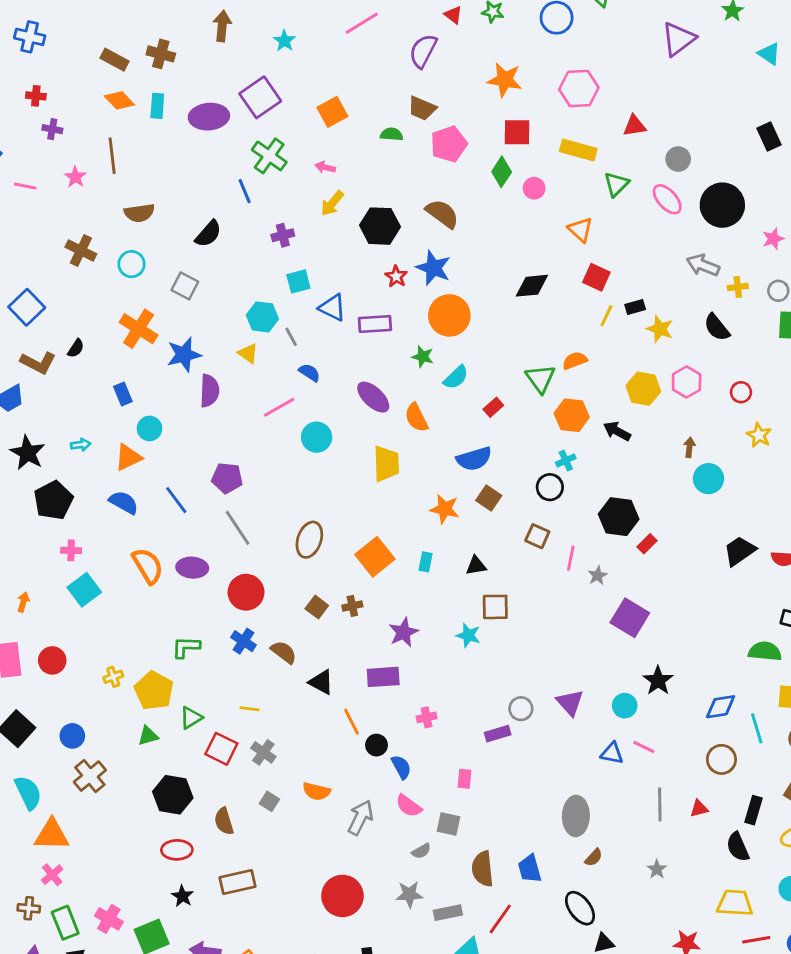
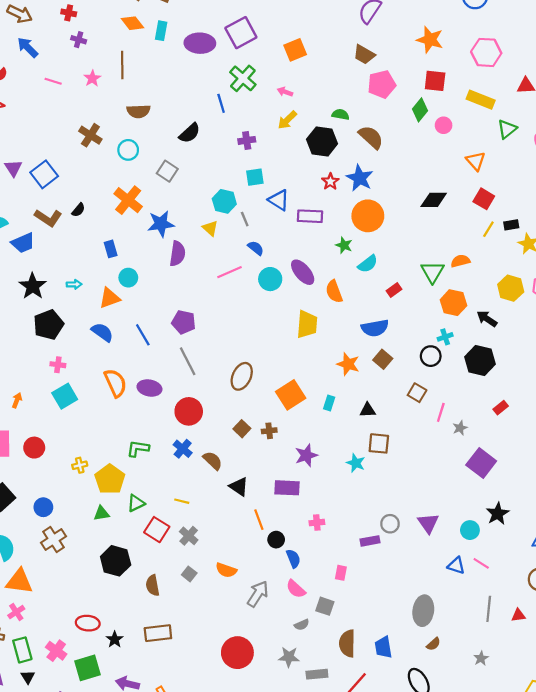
green semicircle: (392, 134) -> (340, 114), moved
cyan circle: (317, 437) -> (270, 279), moved
black hexagon: (619, 517) -> (480, 360), moved
red ellipse: (177, 850) -> (88, 623), moved

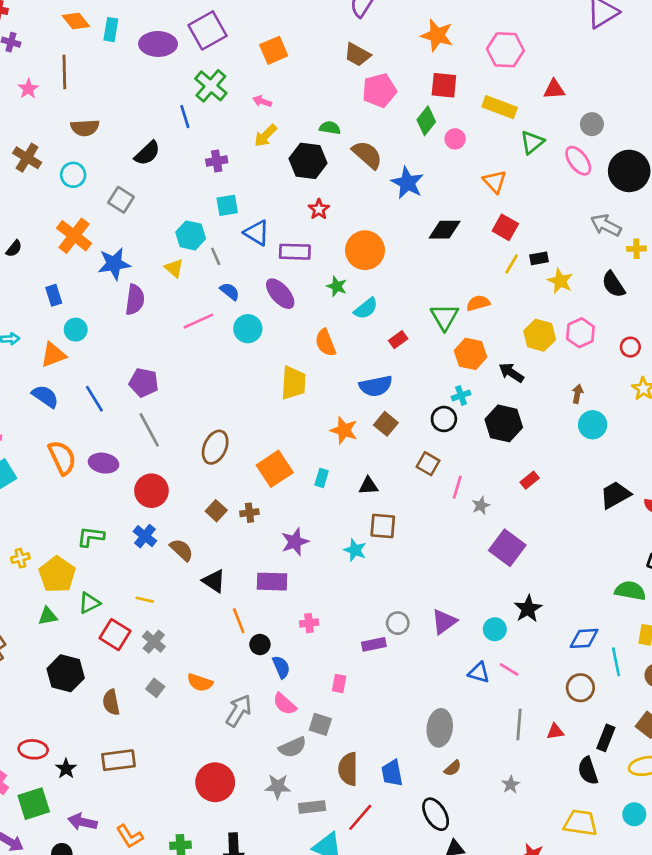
blue star: (360, 178) -> (407, 183), moved
purple ellipse: (303, 272) -> (280, 294), moved
purple triangle: (428, 523) -> (444, 622), turned 30
gray semicircle: (302, 625) -> (293, 747), size x1.5

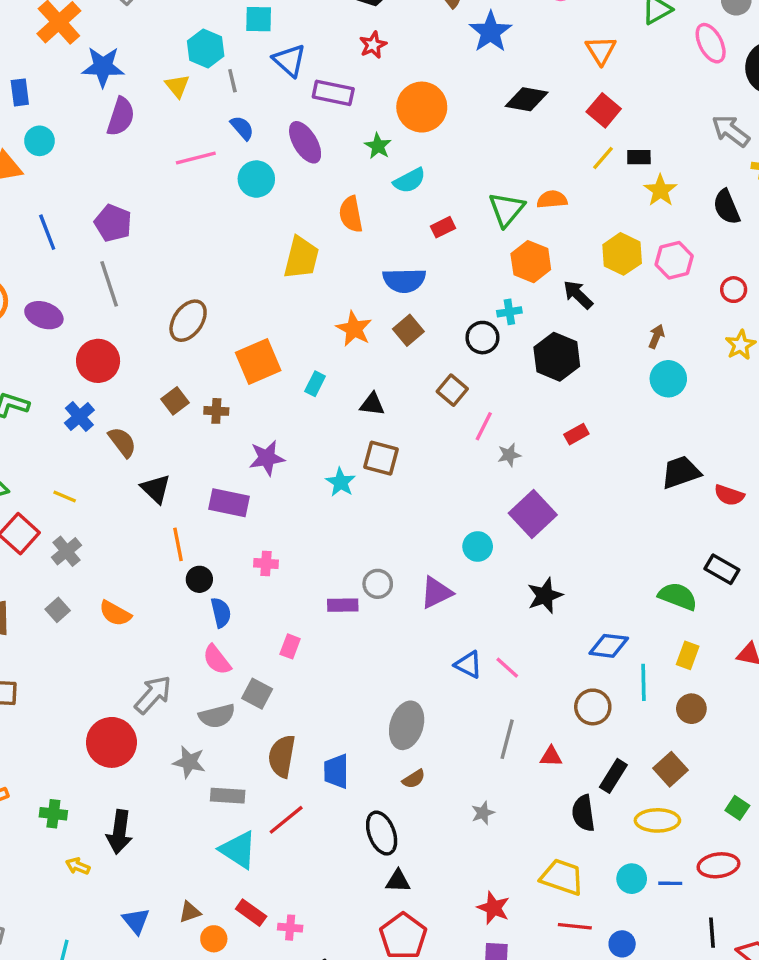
cyan circle: (495, 629) -> (478, 547), moved
gray arrow: (239, 711) -> (153, 695), moved

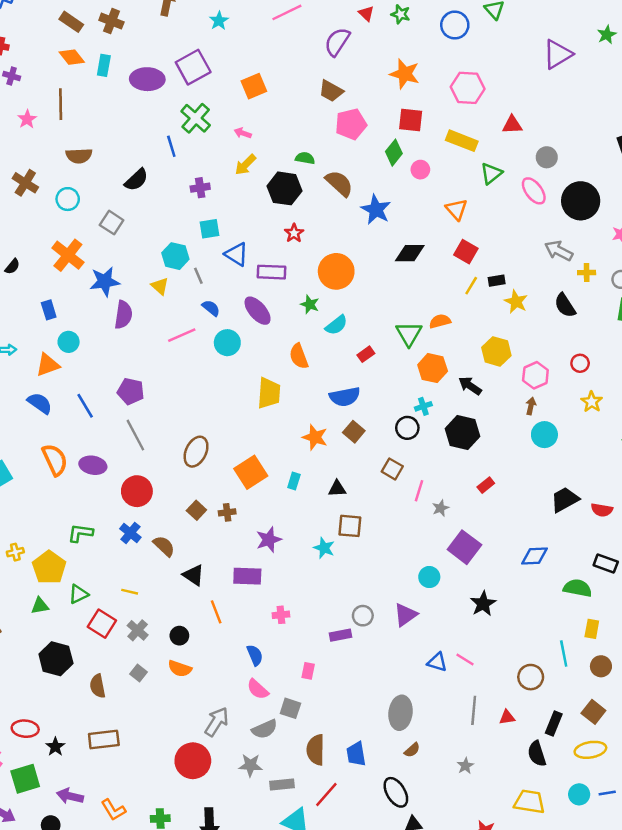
pink hexagon: (674, 260) -> (535, 375), moved
black circle: (199, 579) -> (179, 636), moved
blue diamond: (609, 646) -> (535, 556), moved

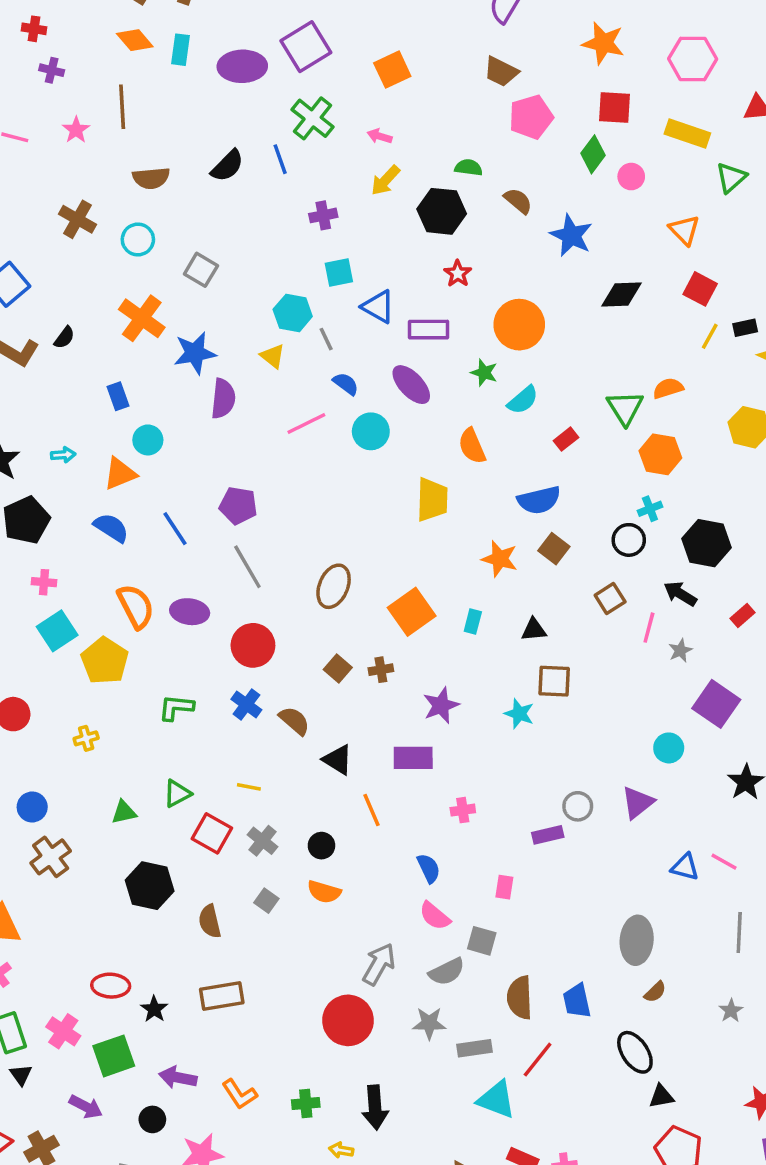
black semicircle: (136, 180) -> (227, 166), moved
brown semicircle: (339, 183) -> (518, 201), size x0.7
black arrow: (470, 386) -> (680, 594), moved
brown square: (392, 469) -> (610, 598), turned 30
yellow pentagon: (49, 568) -> (105, 661), moved

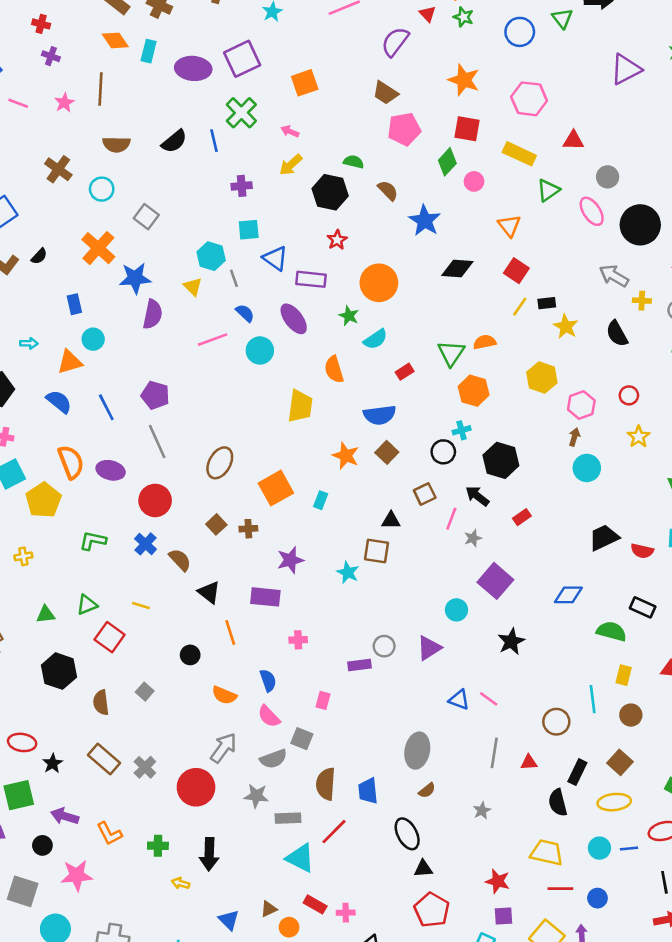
black triangle: (534, 630) -> (391, 520), moved
gray cross: (262, 841) -> (145, 767), moved
orange semicircle: (324, 892) -> (224, 695), moved
brown rectangle: (222, 996) -> (104, 759), turned 44

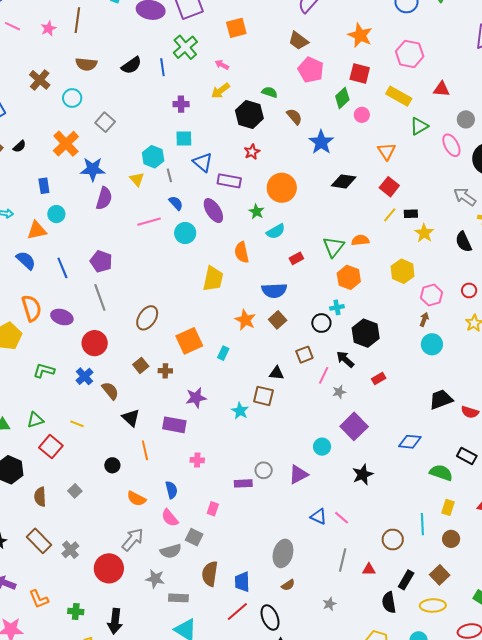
pink pentagon: (404, 129) -> (311, 70), turned 30
red line: (334, 832) -> (237, 611), moved

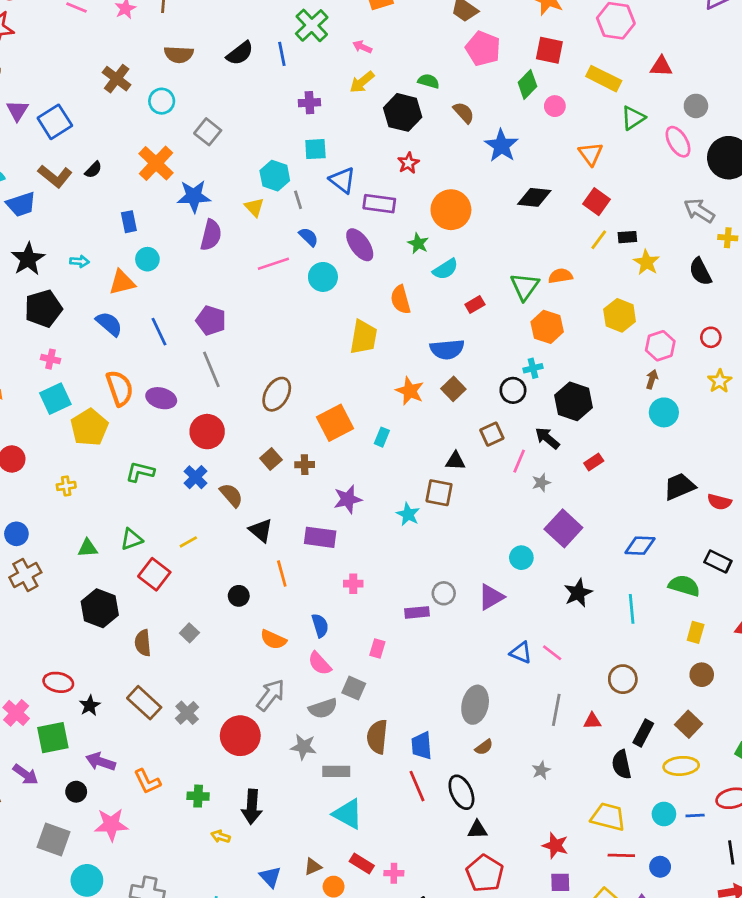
yellow line: (77, 424) -> (188, 542), turned -48
cyan line: (422, 524) -> (632, 609), moved
red line: (237, 611) -> (417, 786), turned -70

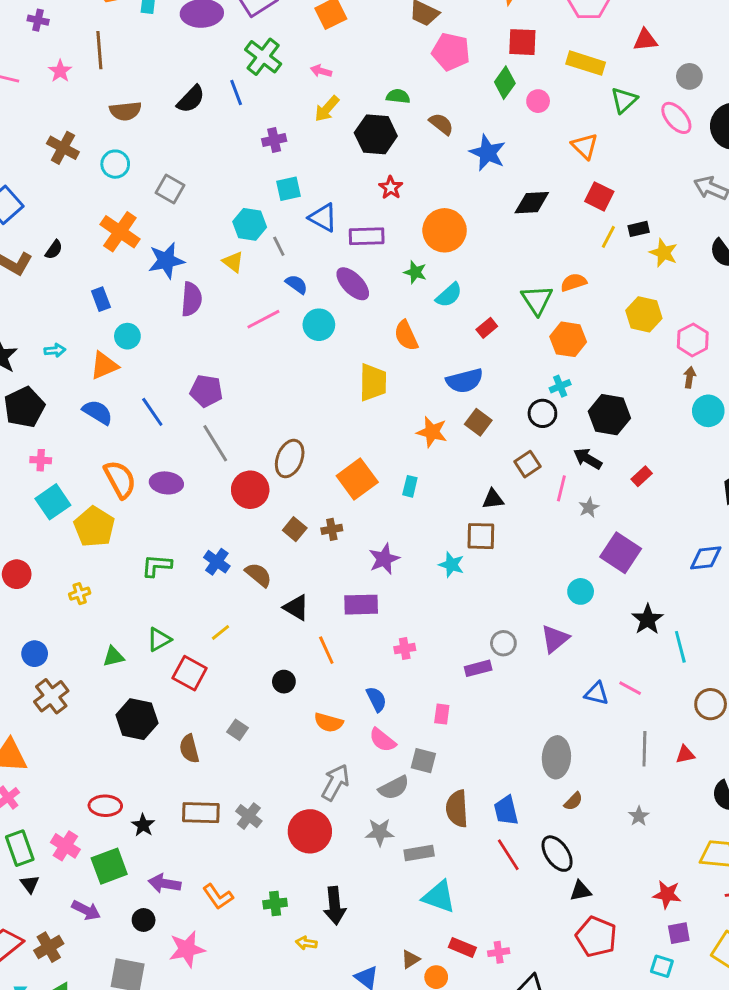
red circle: (207, 432) -> (250, 490), moved
cyan line: (632, 609) -> (680, 647), moved
brown rectangle: (144, 703) -> (201, 813), turned -32

